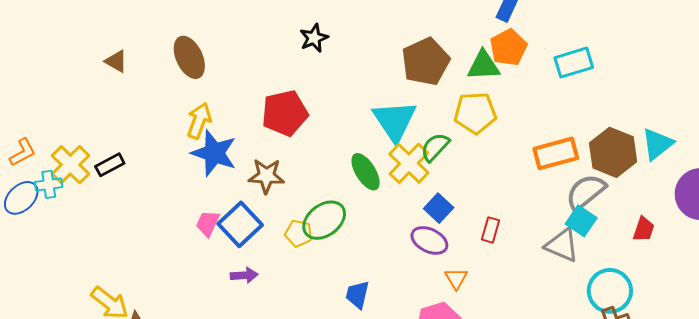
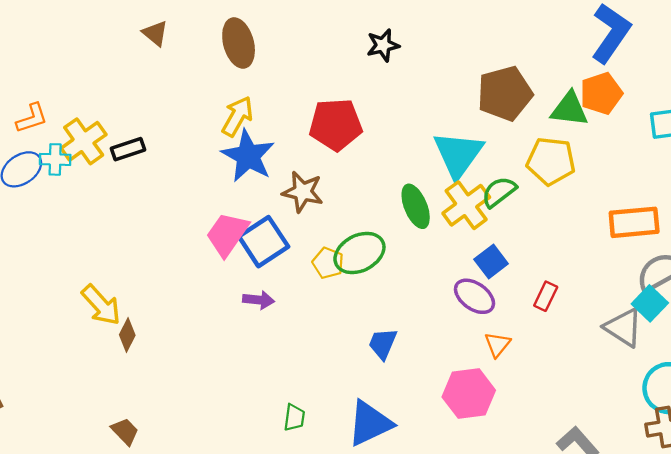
pink trapezoid: (208, 223) -> (227, 234), size x1.5

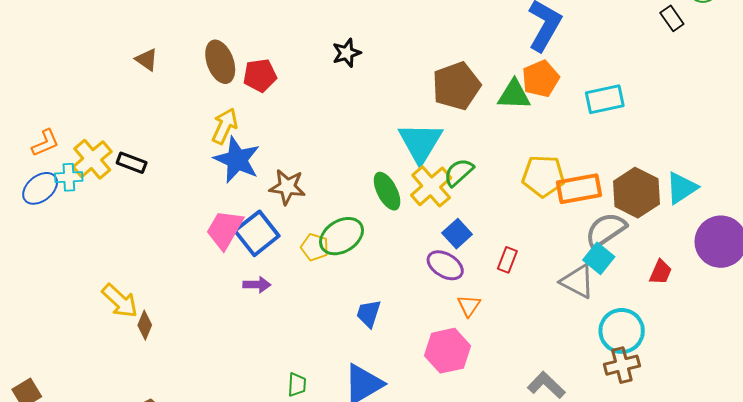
red pentagon: (336, 124) -> (260, 75), moved, size x0.7
black rectangle: (128, 149) -> (132, 163), turned 44
yellow pentagon: (551, 161) -> (543, 176), moved

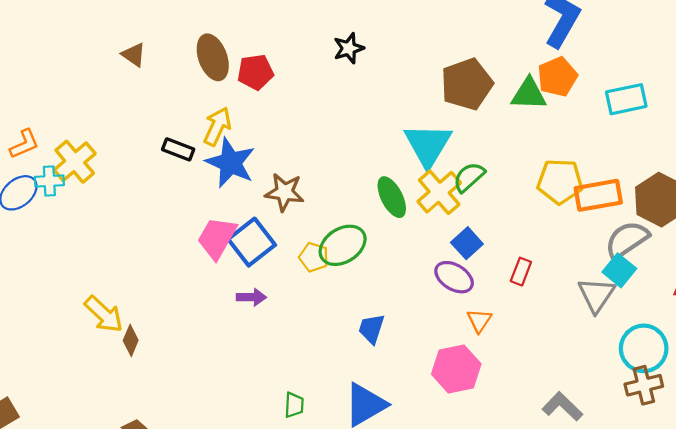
black rectangle: (132, 163) -> (178, 149), moved
gray triangle: (578, 281) -> (596, 295), turned 36

